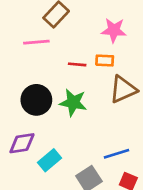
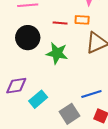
black circle: (36, 100) -> (28, 38), moved

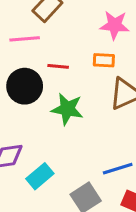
red line: (60, 23) -> (58, 66), moved

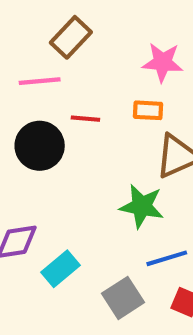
green star: (67, 109) -> (142, 206), moved

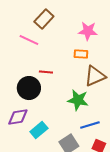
pink line: (40, 81) -> (29, 40), turned 30
red line: (85, 119) -> (46, 72), moved
black circle: (40, 146) -> (29, 88), moved

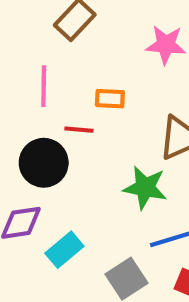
pink line: (29, 40) -> (44, 86), moved, turned 66
orange rectangle: (81, 54) -> (110, 99), moved

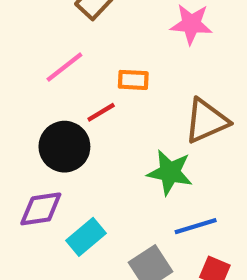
pink line: (44, 86) -> (64, 67), turned 51
red line: (79, 130) -> (101, 112), turned -36

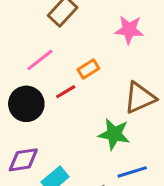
orange rectangle: (133, 80) -> (88, 69), turned -35
black circle: (64, 147) -> (26, 104), moved

